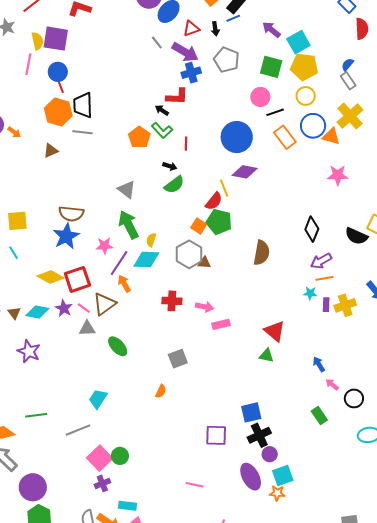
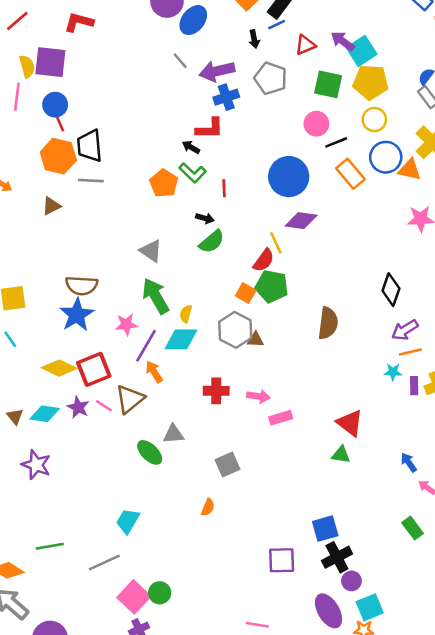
red triangle: (191, 29) -> (305, 45), moved
purple arrow: (271, 30) -> (343, 41), moved
purple arrow: (185, 52) -> (217, 71), turned 140
gray triangle: (87, 328) -> (173, 434), moved

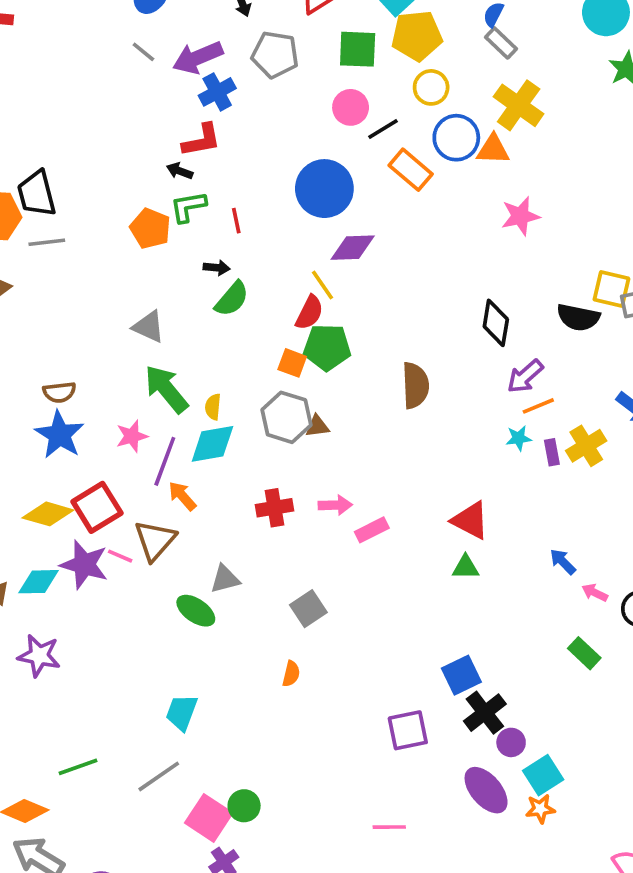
green L-shape: (193, 173) -> (188, 207), turned 136
brown semicircle: (82, 285) -> (59, 392), size x0.7
purple star: (78, 407) -> (84, 565), size x1.5

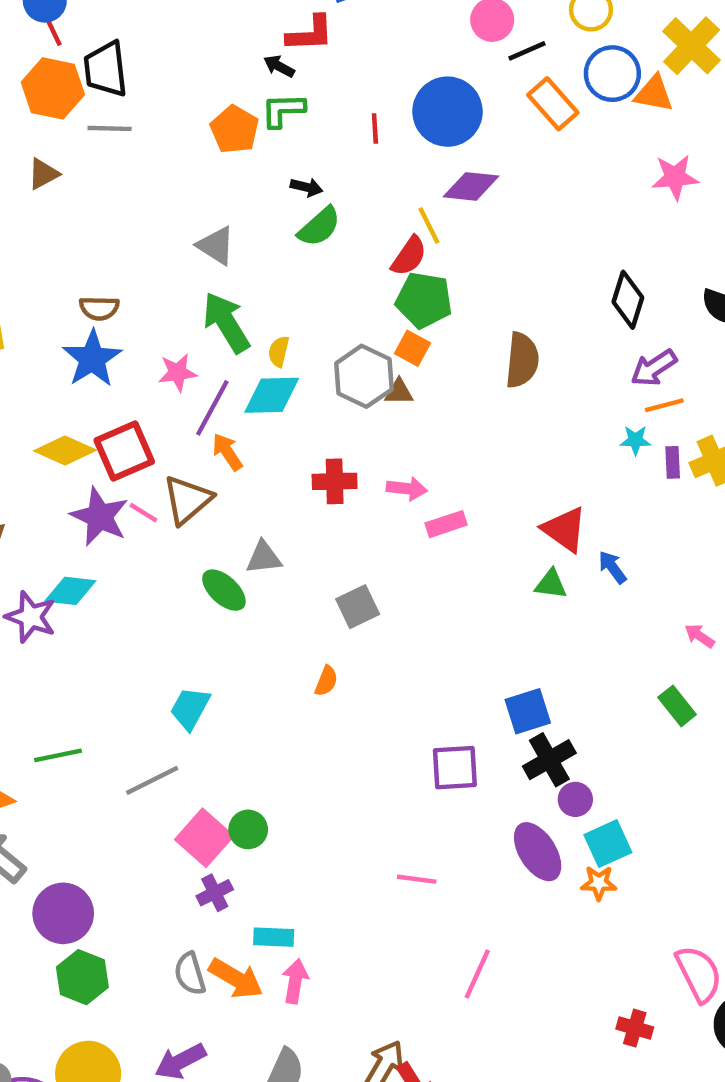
red line: (236, 221) -> (375, 129), moved
orange square: (292, 363) -> (413, 348), moved
blue arrow: (563, 562) -> (612, 567), moved
cyan diamond: (38, 582) -> (70, 591), moved

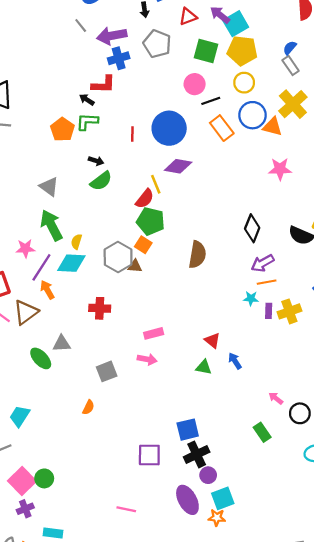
pink arrow: (407, 489) -> (147, 359), moved
red triangle: (565, 529) -> (212, 340), size x0.7

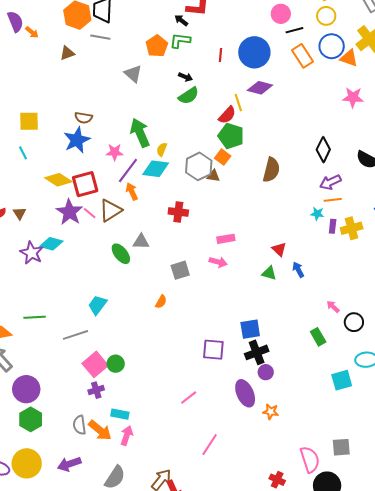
gray triangle: (49, 187) -> (133, 74), moved
cyan square: (223, 498) -> (342, 380), moved
pink line: (126, 509) -> (189, 398), turned -54

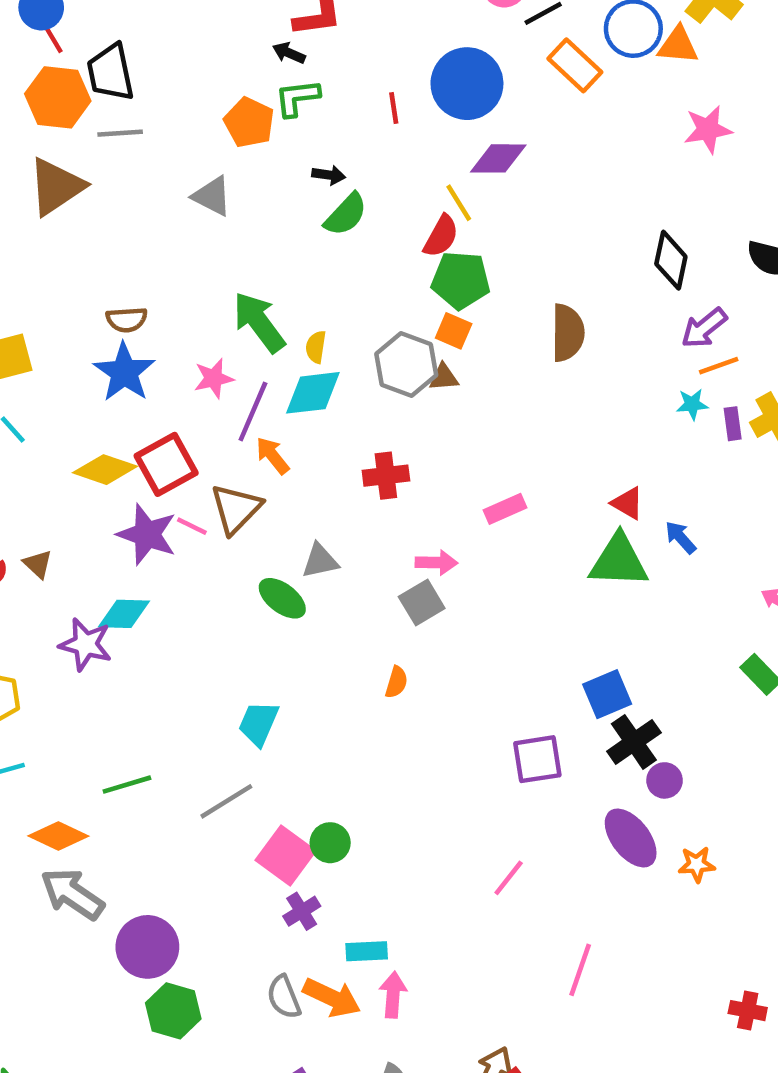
brown triangle: (67, 53) -> (56, 186), size x1.8
pink arrow: (218, 262) -> (437, 563), moved
green triangle: (269, 273) -> (619, 561), size x1.8

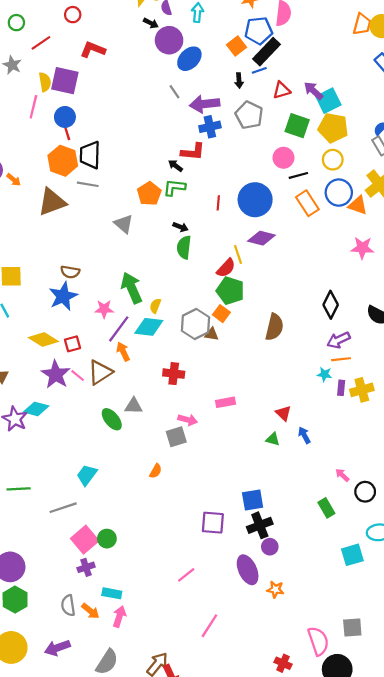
green semicircle: (346, 215) -> (184, 247), turned 130
red square: (166, 464) -> (72, 344), size x0.6
green triangle: (619, 561) -> (273, 439), size x0.5
orange arrow: (332, 998) -> (90, 611), size x0.7

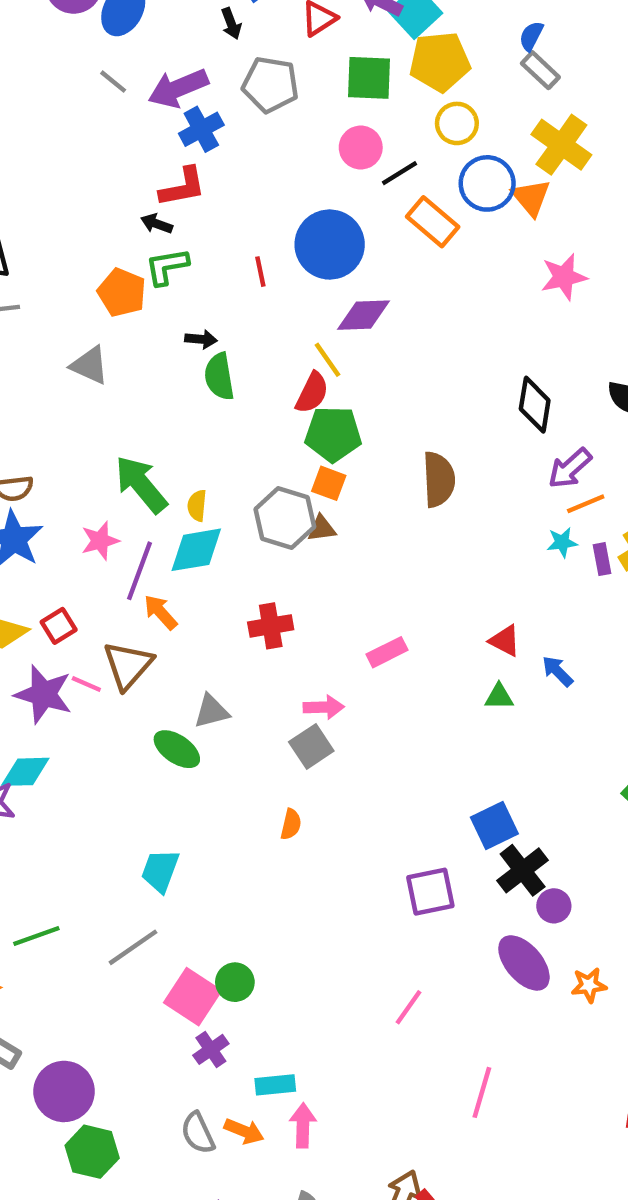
orange triangle: (358, 205) -> (531, 197), turned 48

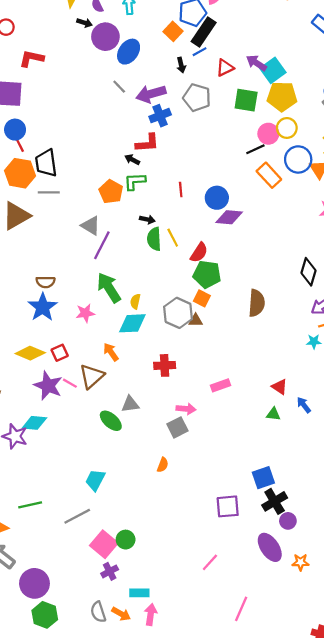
pink circle: (361, 147) -> (268, 134), moved
blue circle: (330, 245) -> (217, 198), moved, size x0.7
yellow line: (328, 360) -> (173, 238), moved
purple line: (139, 571) -> (102, 245), moved

